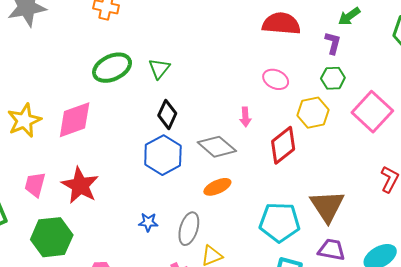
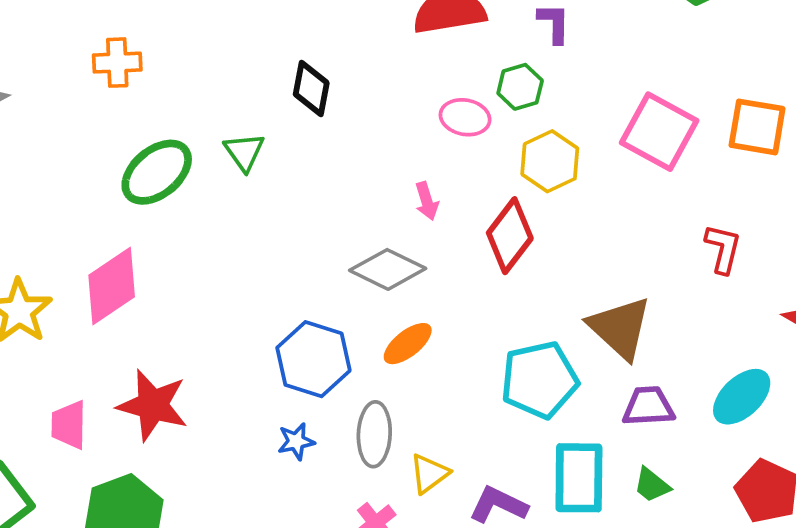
green hexagon: (333, 78) -> (520, 87), moved
black diamond: (167, 114) -> (311, 89), moved
blue hexagon: (163, 155) -> (313, 359), moved

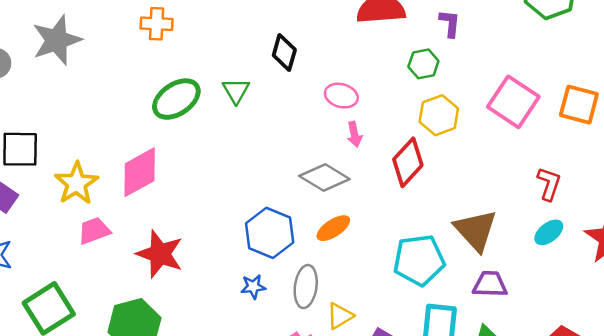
pink ellipse: (465, 117) -> (341, 96), moved
cyan ellipse: (742, 397) -> (549, 232), moved, size x0.7
pink trapezoid: (69, 425) -> (94, 231), moved, turned 64

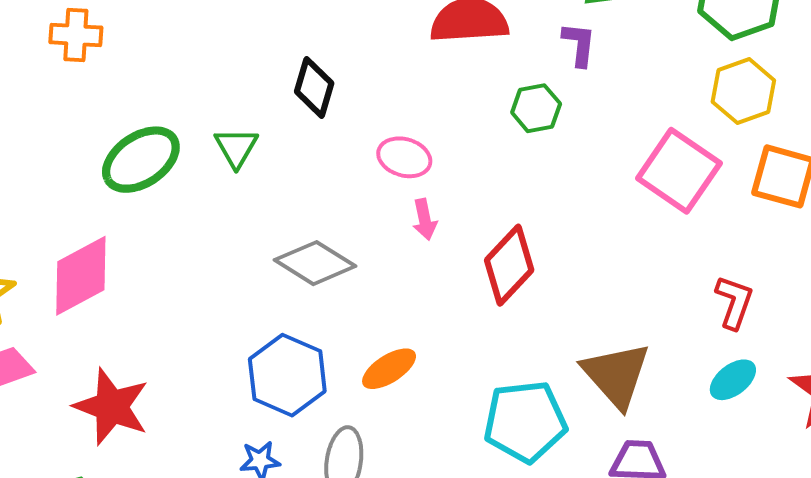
orange cross: (157, 24) -> (76, 35), moved
yellow hexagon: (439, 115) -> (743, 91), moved
gray diamond: (324, 178) -> (315, 263), moved

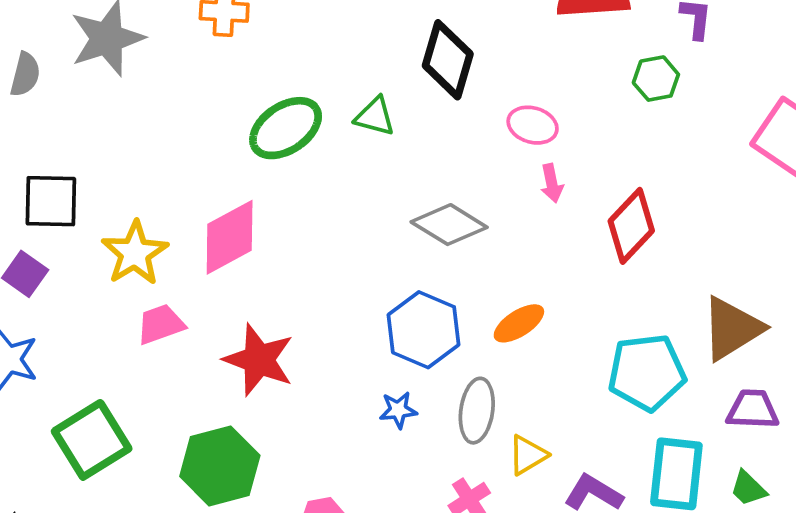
black diamond: (314, 87) -> (448, 60), size x1.4
green triangle: (236, 147) -> (375, 116), turned -45
brown triangle: (616, 375) -> (732, 328), turned 40

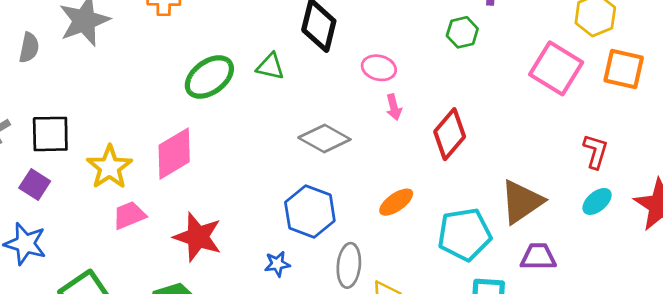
orange ellipse: (519, 323) -> (396, 202), moved
blue star: (398, 410) -> (277, 264), moved

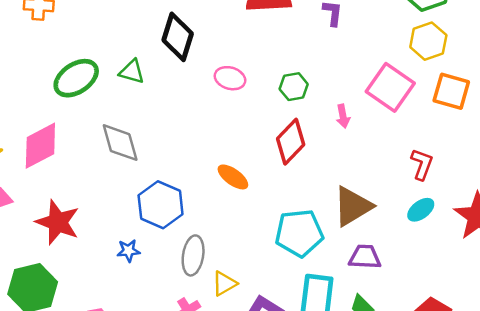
green hexagon: (462, 32) -> (294, 87), moved
pink arrow: (394, 107) -> (343, 116), moved
gray diamond: (324, 139) -> (120, 143), moved, turned 42
orange ellipse: (396, 202) -> (233, 177), moved, turned 68

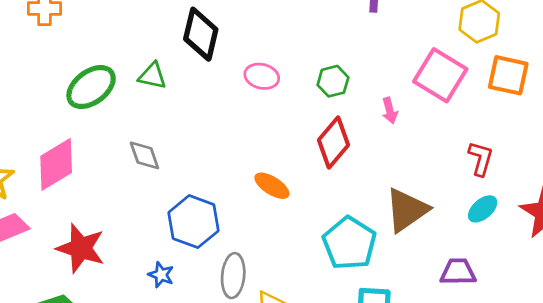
gray diamond: (120, 143) -> (144, 155), size x0.7
cyan pentagon: (299, 233) -> (349, 243), turned -30
blue star: (128, 251) -> (161, 275), turned 30
purple trapezoid: (365, 257) -> (458, 272), moved

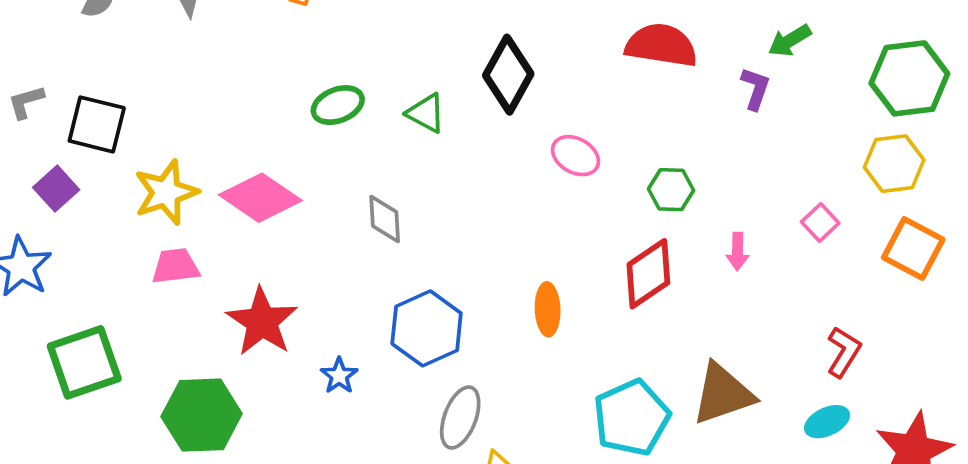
pink square: (440, 75) -> (820, 222), size x0.5
green ellipse: (91, 87) -> (338, 105), size x0.7
pink diamond: (56, 164) -> (260, 198), turned 50
orange ellipse: (272, 186) -> (548, 309), turned 40
blue star: (161, 275) -> (339, 376), moved

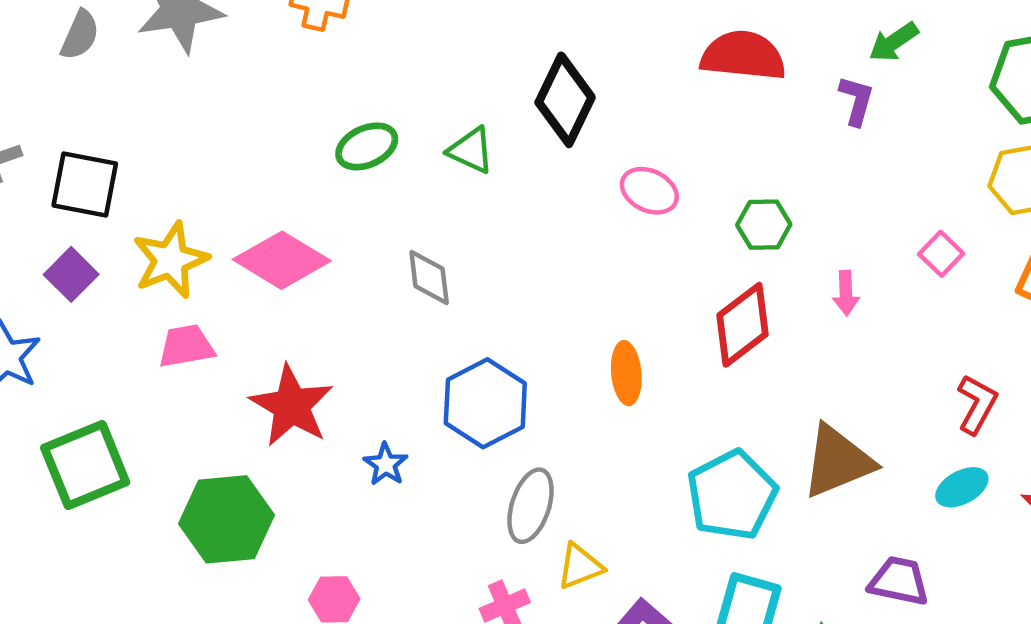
purple square: (56, 189) -> (71, 274), moved

